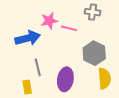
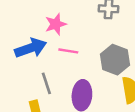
pink line: (69, 28) -> (68, 51), moved

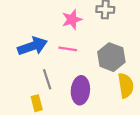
pink star: (56, 24) -> (72, 19), moved

